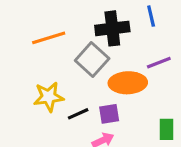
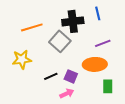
orange ellipse: (128, 83) -> (95, 64), moved
yellow star: (49, 97) -> (22, 59), moved
purple square: (109, 114) -> (71, 76), turned 32

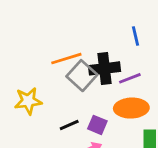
black cross: (73, 21) -> (104, 68), moved
orange line: (32, 27) -> (66, 59), moved
purple line: (103, 43) -> (130, 78), moved

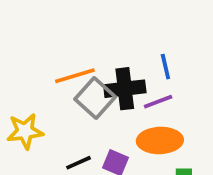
blue line: (136, 36) -> (165, 67), moved

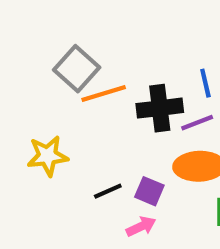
gray square: (95, 98) -> (77, 69), moved

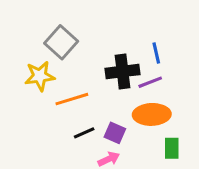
orange line: (104, 94) -> (72, 99), moved
yellow star: (48, 156) -> (40, 76), moved

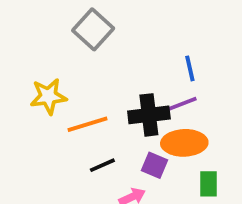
gray square: (61, 42) -> (93, 29), moved
black cross: (123, 71) -> (149, 115), moved
purple square: (115, 133) -> (155, 165), moved

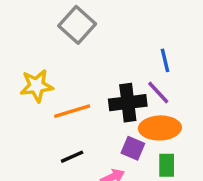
purple line: (182, 104) -> (158, 92), turned 68
black line: (102, 165) -> (72, 157), moved
green rectangle: (208, 184) -> (167, 165), moved

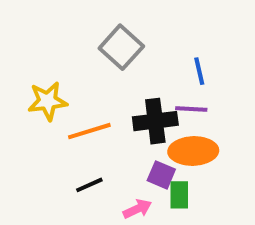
gray square: (77, 25) -> (121, 47), moved
purple line: (158, 92) -> (191, 109), turned -44
green rectangle: (167, 165) -> (179, 195), moved

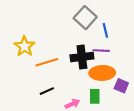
gray square: (121, 47) -> (85, 18), moved
yellow star: (47, 101) -> (24, 46), turned -30
purple square: (161, 175) -> (121, 86), moved

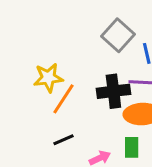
yellow star: (24, 46) -> (48, 78), moved, turned 30
orange line: (47, 62) -> (63, 99), turned -40

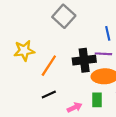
gray square: (118, 35) -> (64, 16), moved
yellow star: (48, 78) -> (24, 51), moved

